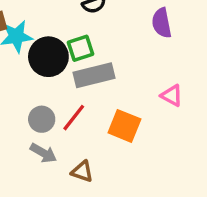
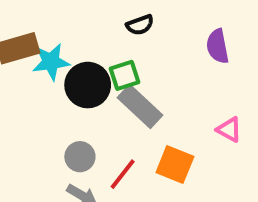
gray rectangle: (94, 75) -> (140, 106), turned 57
red line: (74, 118) -> (123, 174), moved

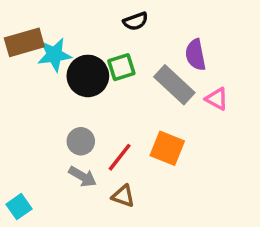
purple semicircle: (218, 46) -> (196, 55), moved
gray rectangle: (140, 106) -> (174, 85), moved
pink triangle: (229, 130) -> (217, 99), moved

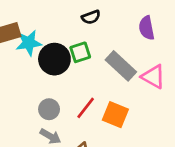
purple semicircle: (196, 55) -> (147, 28), moved
pink triangle: (217, 99) -> (153, 77), size x1.4
red line: (120, 157) -> (86, 108), moved

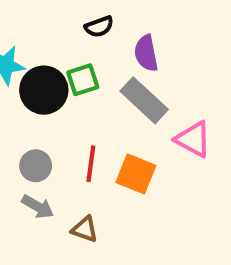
purple semicircle: (147, 28) -> (146, 53), moved
pink triangle: (153, 77) -> (193, 139), moved
red line: (86, 108) -> (91, 164), turned -30

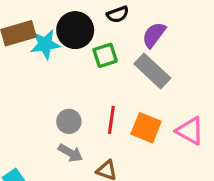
purple semicircle: (146, 53) -> (154, 35), turned 48
black circle: (44, 90) -> (75, 30), moved
pink triangle: (193, 139) -> (190, 131), moved

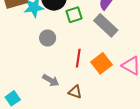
gray circle: (69, 121) -> (48, 38), moved
orange square: (146, 128) -> (102, 63), turned 30

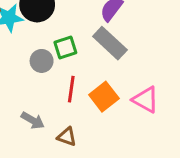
green square: (74, 15) -> (65, 48), moved
gray circle: (48, 38) -> (42, 61), moved

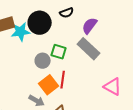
green square: (65, 48) -> (59, 52), turned 35
orange square: (104, 97) -> (49, 85), moved

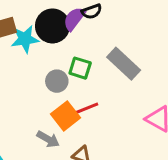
purple semicircle: (90, 26) -> (74, 19), moved
red line: (63, 80) -> (86, 109), turned 60

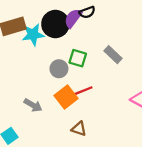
gray rectangle: (124, 64) -> (113, 55), size x0.7
gray arrow: (48, 139) -> (33, 105), moved

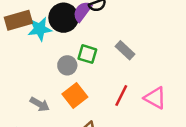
red line: (82, 91) -> (121, 95), moved, turned -42

